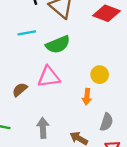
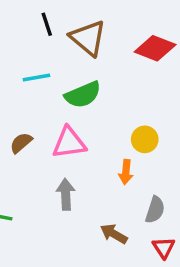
brown semicircle: (20, 90) -> (21, 143), moved
gray arrow: (43, 128) -> (66, 194), moved

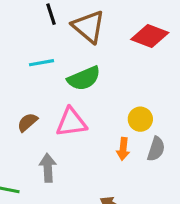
gray arrow: (66, 194) -> (48, 168), moved
gray semicircle: (155, 210) -> (156, 149), moved

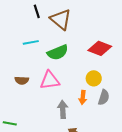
red diamond: (150, 36) -> (100, 48), moved
brown semicircle: (27, 122) -> (22, 80), turned -136
gray arrow: (48, 168) -> (63, 109), moved

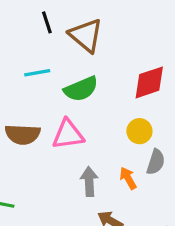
red diamond: (100, 48) -> (149, 82), turned -40
brown semicircle: (22, 80) -> (23, 134), size x1.5
orange arrow: (83, 97) -> (128, 178), moved, turned 144

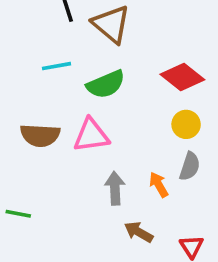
red diamond: (149, 82) -> (182, 77), turned 57
yellow circle: (139, 131) -> (186, 124), moved

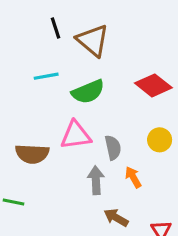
yellow circle: (186, 124) -> (160, 140), moved
brown semicircle: (40, 135) -> (32, 154), moved
gray semicircle: (190, 166) -> (113, 148), moved, turned -30

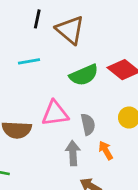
black line: (55, 28) -> (37, 19), turned 30
green semicircle: (88, 92) -> (84, 75), moved

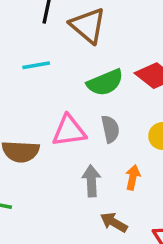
gray semicircle: (88, 124) -> (110, 129), moved
orange arrow: (106, 150) -> (133, 177), turned 42

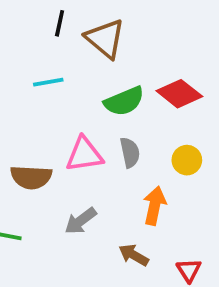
orange arrow: (133, 177) -> (155, 206), size x1.4
gray arrow: (91, 181) -> (80, 221), moved, turned -124

